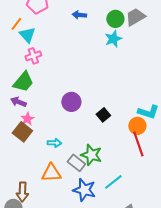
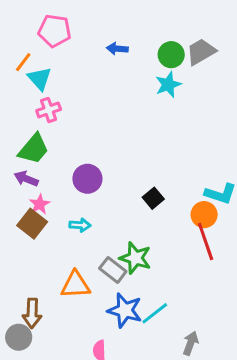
purple circle: (71, 102) -> (87, 179), moved
cyan arrow: (54, 143) -> (80, 225), moved
cyan line: (113, 182) -> (155, 313), moved

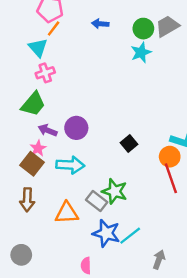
orange line: (23, 62) -> (54, 29), moved
purple arrow: (26, 179) -> (48, 130), moved
cyan arrow: (80, 225) -> (70, 165), size x1.6
brown arrow: (32, 313) -> (27, 200), moved

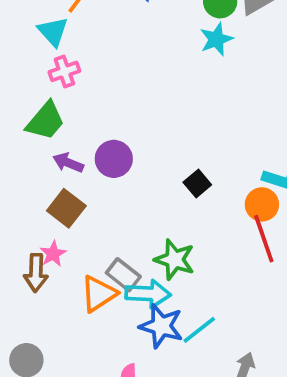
pink star: (38, 148) -> (53, 254), moved
brown square: (32, 164) -> (66, 208), moved
cyan arrow: (70, 165) -> (148, 294), moved
gray rectangle: (97, 201) -> (123, 275), moved
orange triangle: (67, 213) -> (99, 294), turned -30

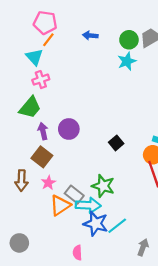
purple arrow: (68, 163) -> (43, 131), turned 56
pink star: (53, 254) -> (48, 183), moved
brown arrow: (36, 273) -> (21, 181), moved

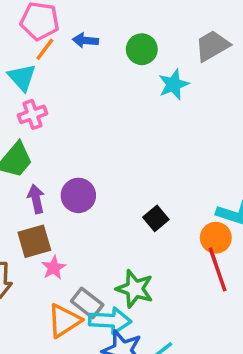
blue arrow: (90, 35) -> (85, 40), moved
green circle: (129, 40) -> (142, 49), moved
brown square: (42, 157) -> (34, 241), turned 36
pink star: (48, 183) -> (54, 268), moved

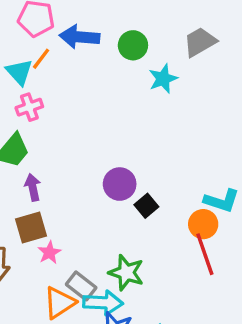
blue arrow: (85, 40) -> (79, 37), size x1.6
orange line: (45, 49) -> (41, 59), moved
purple circle: (78, 195) -> (120, 184), moved

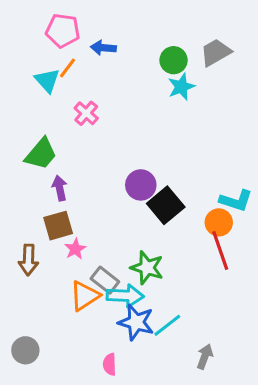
blue arrow: (79, 37) -> (103, 48), size x0.7
green circle: (133, 45) -> (174, 60), moved
pink cross: (29, 107) -> (86, 113), moved, turned -30
black square: (146, 206) -> (166, 205), size x1.6

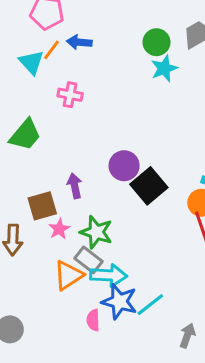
blue arrow: (103, 48) -> (79, 42), moved
pink cross: (86, 113) -> (70, 95), turned -30
purple arrow: (60, 188) -> (75, 186), moved
green star: (147, 268) -> (96, 232), moved
pink semicircle: (110, 364) -> (93, 320), moved

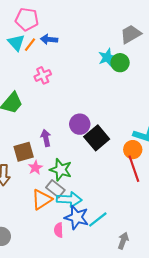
green circle: (156, 42) -> (120, 63), moved
cyan triangle: (31, 62) -> (16, 43), moved
pink cross: (70, 95) -> (43, 75), turned -35

